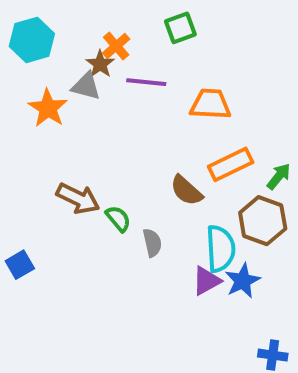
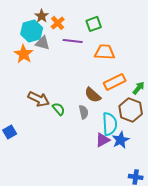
green square: (180, 28) -> (94, 24), moved
cyan hexagon: (32, 40) -> (32, 31), moved
brown star: (100, 64) -> (42, 16), moved
gray semicircle: (152, 243) -> (84, 112), moved

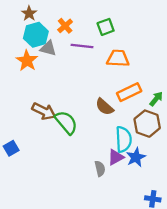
brown star: (42, 16) -> (29, 13), moved
green semicircle: (59, 109) -> (66, 122), size x1.6
gray semicircle: (84, 112) -> (100, 169), moved

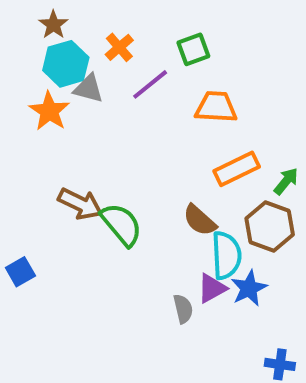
purple line: (82, 46) -> (150, 84), turned -45
brown semicircle: (104, 107) -> (200, 220), moved

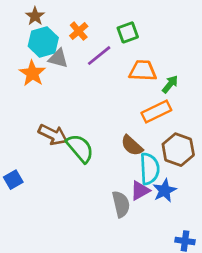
green arrow: (286, 181) -> (170, 84), moved
gray semicircle: (183, 309) -> (121, 204), size x1.4

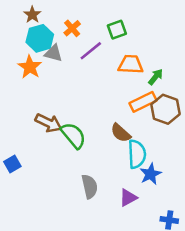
brown hexagon: (178, 150) -> (165, 109), moved
purple triangle: (140, 191) -> (128, 198), moved
gray semicircle: (121, 204) -> (90, 186), moved

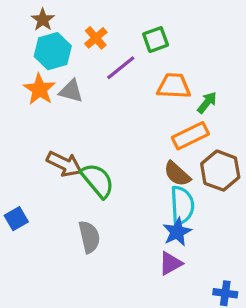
gray triangle: (53, 53) -> (71, 91), moved
brown hexagon: (165, 109) -> (220, 171), moved
brown semicircle: (121, 133) -> (177, 174), moved
blue star: (151, 174) -> (177, 232), moved
gray semicircle: (90, 186) -> (89, 237), moved

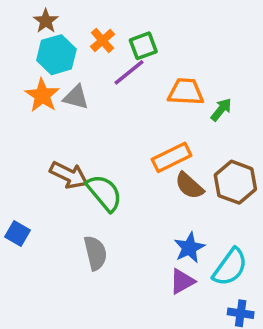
green square: (156, 40) -> (143, 46), moved
orange rectangle: (190, 136) -> (172, 157), moved
cyan semicircle: (182, 205) -> (230, 267), moved, turned 39
blue square: (16, 219) -> (17, 234), turned -30

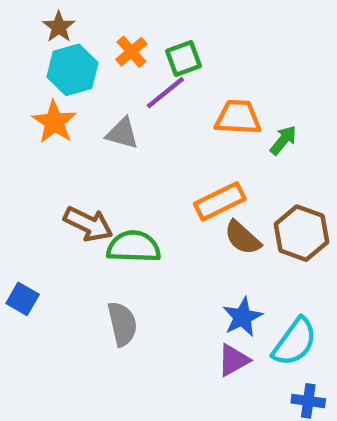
gray triangle: (76, 97) -> (122, 133), moved
green semicircle: (104, 193) -> (134, 247), turned -48

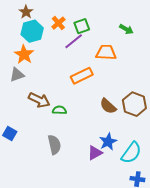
gray triangle: (122, 133) -> (17, 75), moved, turned -35
green arrow: (283, 140) -> (126, 29), moved, turned 80
orange rectangle: (220, 201) -> (82, 76), moved
green semicircle: (134, 247) -> (59, 110), size x0.6
purple triangle: (233, 360) -> (95, 153), moved

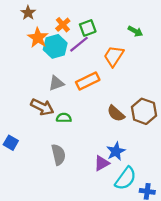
cyan hexagon: (32, 31) -> (55, 46), moved
orange trapezoid: (106, 52) -> (114, 56), turned -60
orange star: (24, 54) -> (38, 38), moved
gray triangle: (17, 75) -> (56, 83), moved
cyan semicircle: (131, 153) -> (126, 178), moved

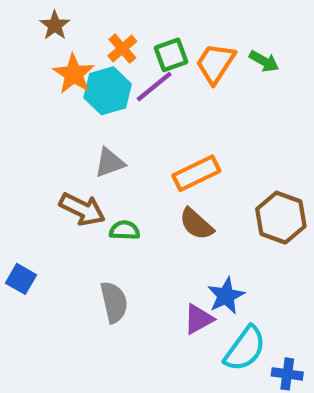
orange trapezoid: (114, 56) -> (215, 63), moved
orange rectangle: (88, 81) -> (196, 173), moved
brown semicircle: (116, 113) -> (196, 224), moved

